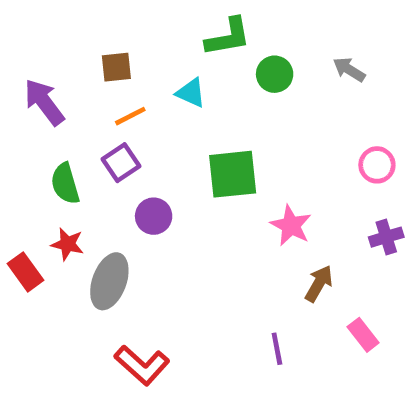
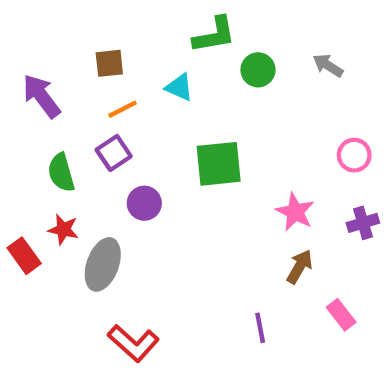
pink star: (291, 225) -> (295, 212), moved

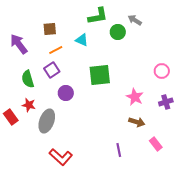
gray arrow: (328, 65) -> (135, 20), moved
brown arrow: (300, 267) -> (137, 122), turned 77

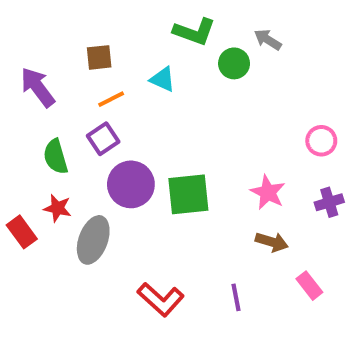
green L-shape: (98, 16) -> (194, 32), turned 30
green square: (100, 75) -> (188, 194), moved
purple circle: (66, 93) -> (131, 184), size x1.5
red L-shape: (61, 157) -> (161, 299), moved

